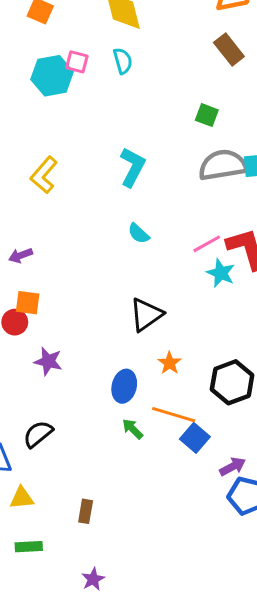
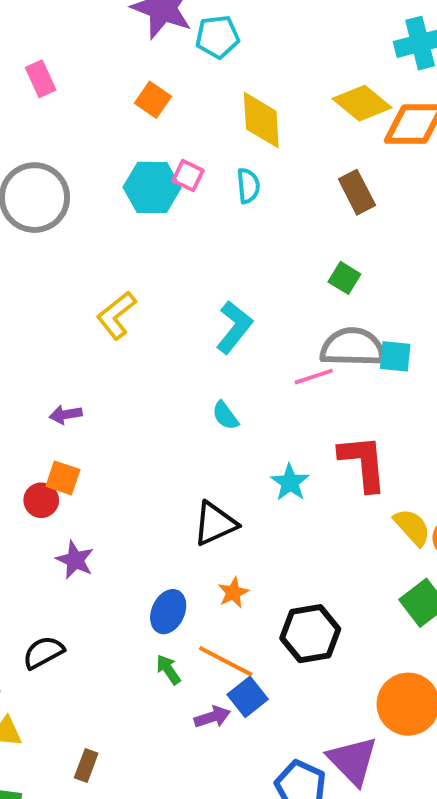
brown rectangle: (229, 50) -> (357, 192), moved
pink line: (207, 244) -> (314, 377), moved
cyan star: (221, 273) -> (290, 482), moved
purple arrow: (233, 467) -> (212, 717), moved

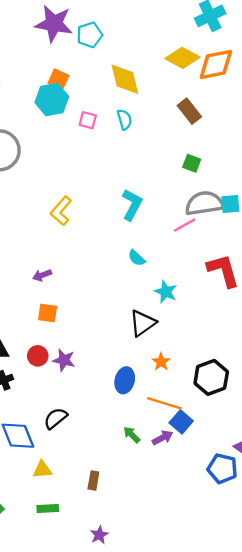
cyan hexagon: (152, 187) -> (52, 100), moved
cyan star: (290, 482) -> (166, 292), moved
red circle: (41, 500) -> (38, 356), moved
green arrow: (168, 670) -> (132, 435), moved

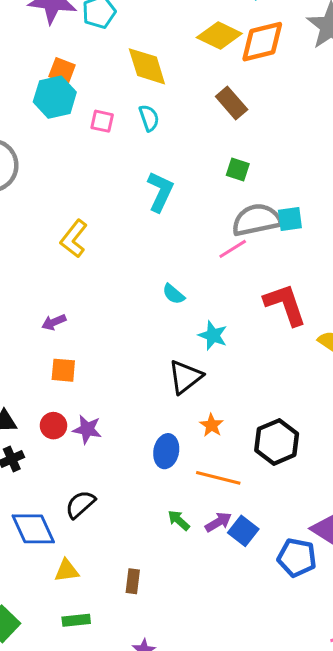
cyan L-shape: (132, 205) -> (160, 192), moved
blue square: (181, 422) -> (243, 531), moved

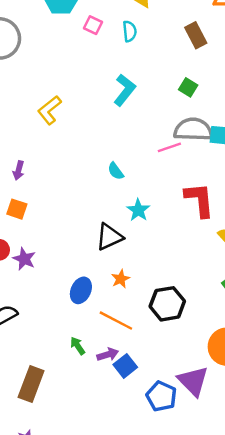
purple arrow: (54, 322) -> (19, 170), turned -66
brown rectangle: (133, 581) -> (31, 384), size x1.8

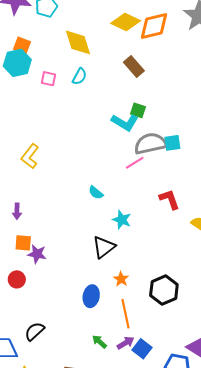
cyan semicircle: (130, 31) -> (79, 76), turned 48
cyan L-shape: (125, 90) -> (125, 122), moved, turned 96
red L-shape: (199, 200) -> (169, 199), size x0.7
purple star: (24, 259) -> (37, 254), moved
orange line: (116, 321) -> (126, 314), turned 64

